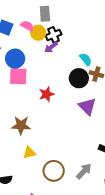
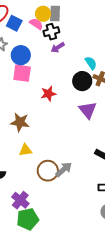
yellow circle: (38, 33) -> (43, 14), moved
black cross: (54, 35) -> (51, 32), moved
gray arrow: (84, 171) -> (64, 169), moved

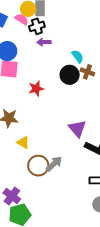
purple arrow: (58, 48) -> (44, 42), turned 32
purple triangle: (88, 110) -> (77, 128), moved
yellow triangle: (25, 150) -> (23, 142), moved, turned 40

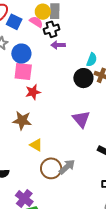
cyan semicircle: (78, 56) -> (92, 60), turned 56
red star: (36, 89) -> (33, 92), moved
purple triangle: (77, 128) -> (81, 119), moved

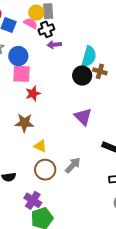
cyan semicircle: (92, 60) -> (89, 57), size x1.5
brown circle: (51, 168) -> (45, 170), moved

